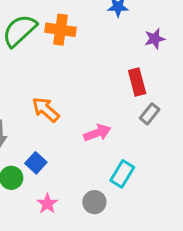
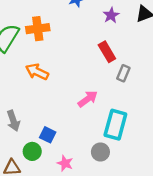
orange arrow: (46, 110) -> (37, 72), moved
cyan rectangle: (122, 174) -> (115, 125), size x1.4

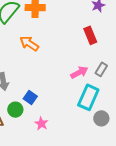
gray rectangle: (123, 73) -> (101, 69), moved
pink arrow: (88, 99) -> (79, 72), moved
gray circle: (100, 152) -> (101, 118), moved

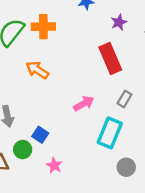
red rectangle: (90, 35) -> (110, 58), size x1.4
pink arrow: (79, 72) -> (84, 104), moved
gray circle: (101, 118) -> (126, 167), moved

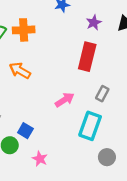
red rectangle: (110, 58) -> (87, 57), turned 40

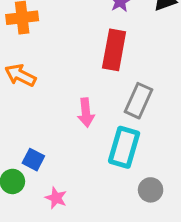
gray rectangle: (102, 94) -> (138, 101), size x1.5
pink arrow: (65, 100) -> (86, 113), turned 120

